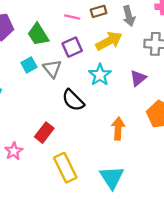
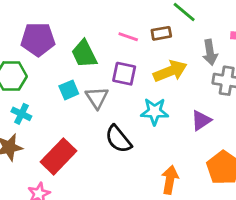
gray arrow: (129, 16) -> (210, 52), moved
purple square: (72, 47) -> (124, 74), turned 30
cyan star: (100, 75) -> (155, 112), turned 30
red rectangle: (44, 133) -> (59, 156), moved, size x1.4

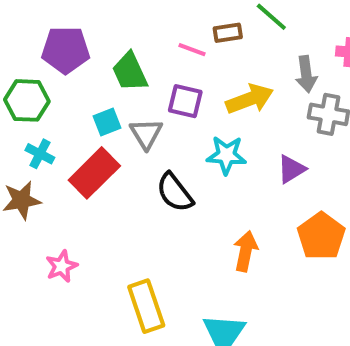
brown rectangle: (161, 33) -> (228, 33), moved
red rectangle: (59, 156) -> (94, 173), moved

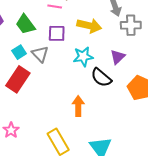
yellow arrow: (250, 99) -> (89, 26), turned 45
black semicircle: (175, 192) -> (101, 77), moved
orange arrow: (246, 251) -> (78, 106), moved

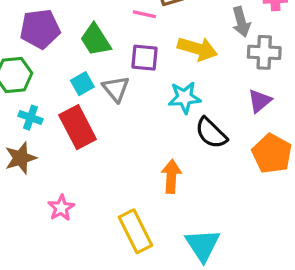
purple triangle: (118, 57) -> (260, 101), moved
red rectangle: (18, 79) -> (78, 127), turned -65

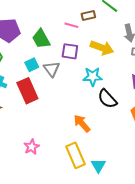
orange arrow: (171, 176) -> (82, 123), turned -48
pink star: (61, 208) -> (32, 147), moved
yellow rectangle: (135, 231) -> (75, 155), moved
cyan triangle: (203, 245) -> (98, 166), size x0.7

